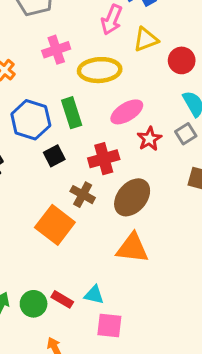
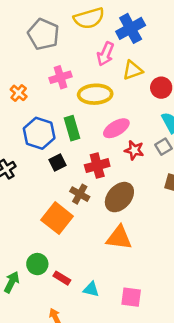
red star: (149, 139) -> (134, 150), turned -30
cyan triangle: (94, 295) -> (91, 289), moved
green circle: (34, 304) -> (37, 264), moved
pink square: (109, 326) -> (131, 297), moved

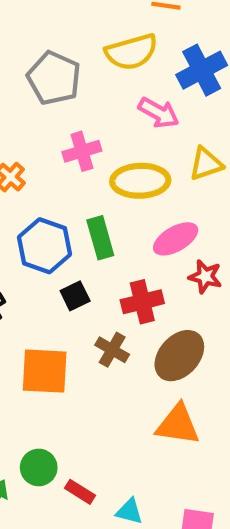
pink arrow: (105, 54) -> (159, 113), turned -85
yellow triangle: (133, 70) -> (206, 164), moved
orange square: (57, 218) -> (45, 371), moved, turned -36

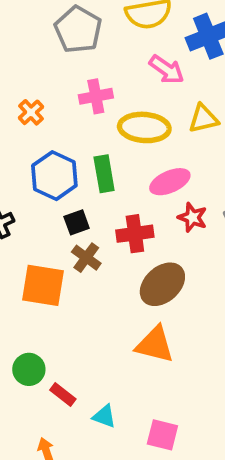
brown cross: (112, 350) -> (86, 258), moved

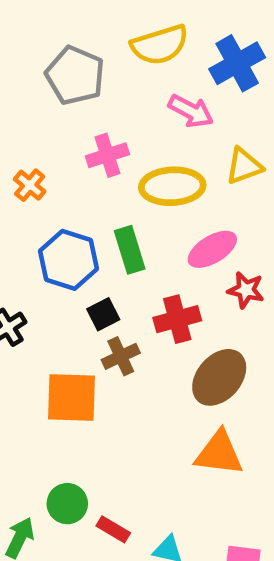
brown cross: (86, 258) -> (121, 356), turned 36

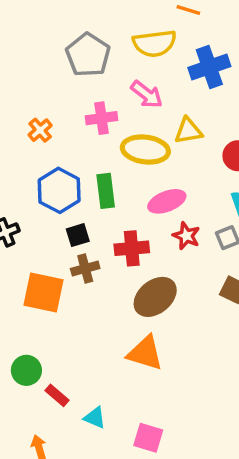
pink arrow: (191, 111) -> (147, 94), moved
yellow triangle: (244, 166) -> (188, 131), moved

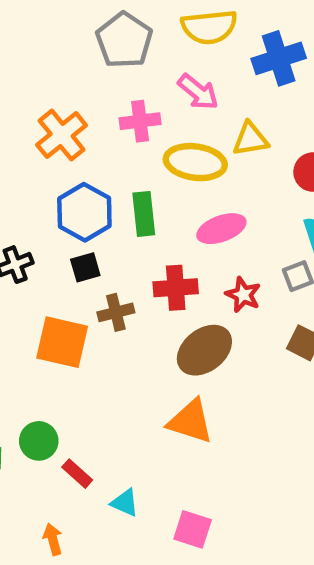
orange cross: (40, 130) -> (62, 135), size x1.6
black square: (78, 235) -> (85, 267), moved
red star: (186, 236) -> (243, 295), moved

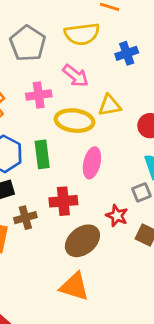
blue cross: (279, 58) -> (127, 53), size x0.7
pink ellipse: (221, 229) -> (92, 163), turned -56
red star: (243, 295) -> (117, 216), moved

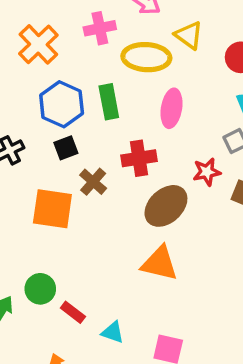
yellow triangle: (110, 105) -> (189, 35), turned 50
red star: (117, 216) -> (207, 172), turned -30
brown cross: (25, 218) -> (93, 182), turned -30

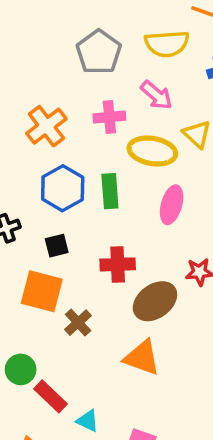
black square: (66, 148) -> (57, 246), moved
red cross: (139, 158) -> (118, 264), moved
brown cross: (93, 182) -> (78, 323), moved
red rectangle: (73, 312) -> (50, 396), size x1.4

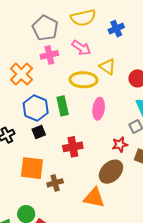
pink cross: (109, 117) -> (49, 55), moved
black square: (57, 246) -> (39, 132), moved
brown ellipse: (155, 301) -> (111, 172), moved
brown cross: (78, 323) -> (55, 183), turned 35

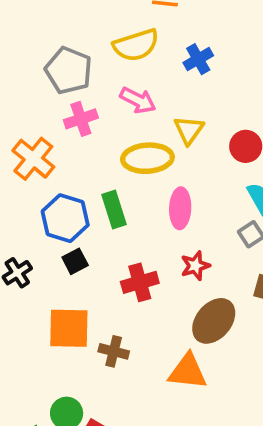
yellow triangle: (107, 67) -> (189, 130), turned 36
red star: (120, 145) -> (195, 266), moved
brown cross: (55, 183) -> (114, 351), turned 35

